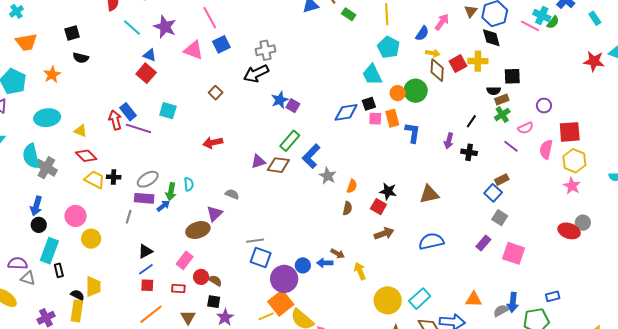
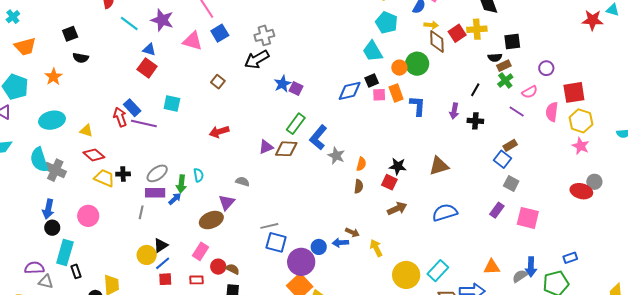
yellow circle: (91, 239) -> (147, 255), moved

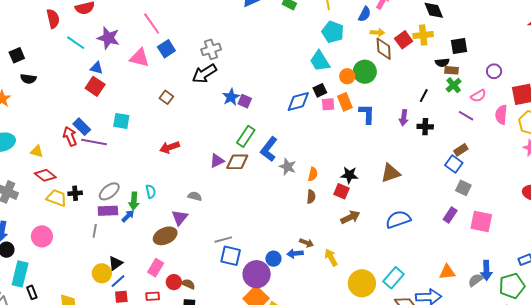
brown rectangle: (504, 66) -> (451, 70), turned 32

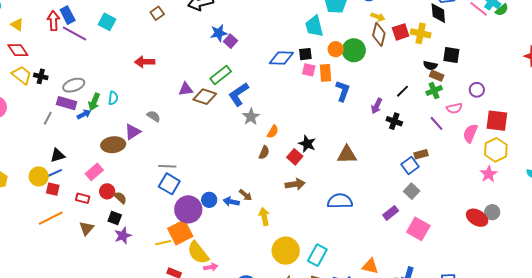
yellow circle: (102, 273) -> (39, 176), moved
cyan rectangle: (393, 278) -> (317, 255), turned -30

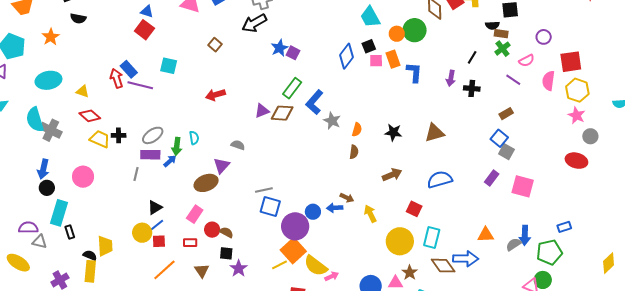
blue diamond: (281, 58) -> (347, 56), turned -40
red square: (295, 157) -> (414, 209), moved
blue square: (410, 166) -> (499, 138), moved
gray circle: (492, 212) -> (590, 136), moved

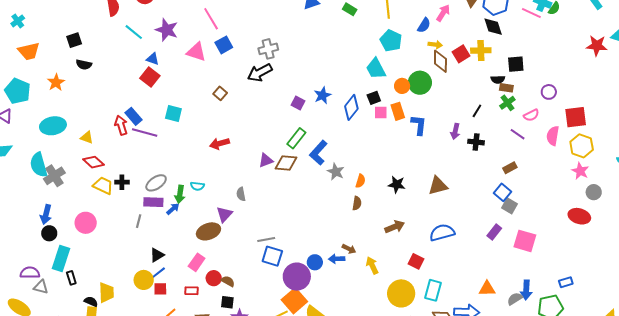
blue star: (280, 48) -> (322, 95), moved
gray cross: (51, 130) -> (54, 176), turned 30
cyan semicircle: (194, 138) -> (197, 186), turned 104
gray semicircle: (238, 145) -> (241, 194), turned -120

